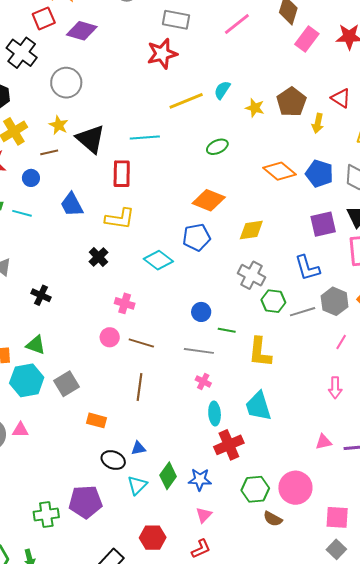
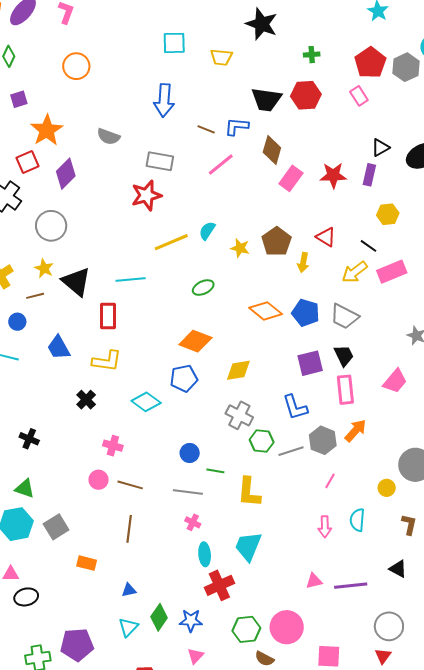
purple diamond: (82, 31) -> (66, 174), turned -60
cyan trapezoid: (258, 406) -> (248, 546), turned 40
black ellipse: (113, 460) -> (26, 597), moved, turned -35

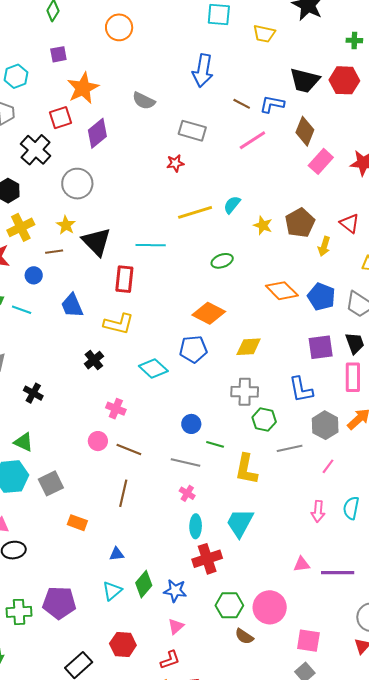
red star: (146, 195) -> (175, 163), size x0.6
gray cross: (239, 415) -> (245, 392), turned -32
gray line: (291, 451) -> (290, 448), moved

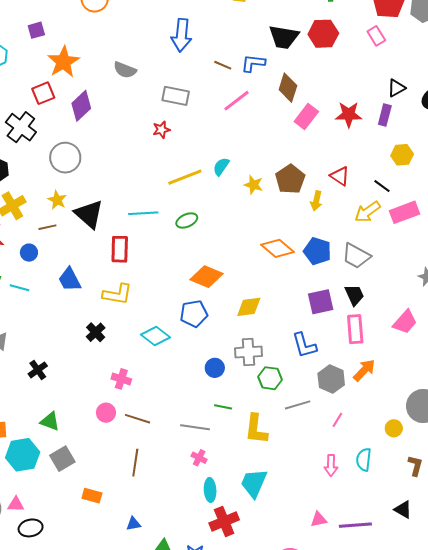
green ellipse: (222, 261) -> (187, 220), moved
black cross: (33, 393) -> (38, 370), turned 30
blue circle: (191, 424) -> (215, 368), moved
green triangle: (24, 442) -> (50, 421), moved

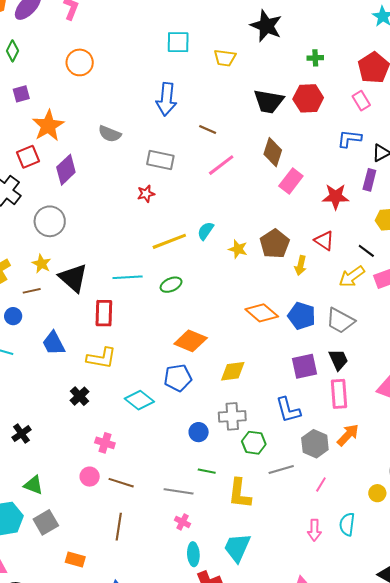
blue L-shape: (253, 63) -> (349, 139), moved
red star: (349, 115) -> (336, 197), moved

